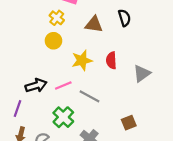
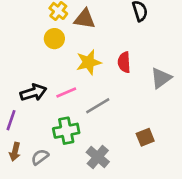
brown triangle: (94, 24) -> (85, 19), moved
gray line: (89, 96) -> (98, 106), turned -60
green cross: (63, 117) -> (66, 131), turned 35

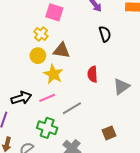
brown triangle: (85, 19) -> (62, 50), moved
yellow star: (89, 62) -> (53, 74), moved, turned -30
green cross: (66, 131) -> (47, 128), turned 30

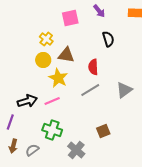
pink square: (54, 12) -> (70, 18), moved, turned -30
red semicircle: (92, 74) -> (93, 67), moved
gray line: (72, 108) -> (90, 90), moved
brown square: (109, 133) -> (103, 131), moved

